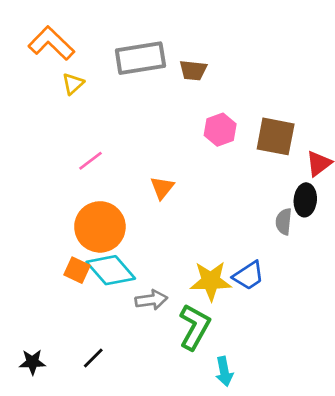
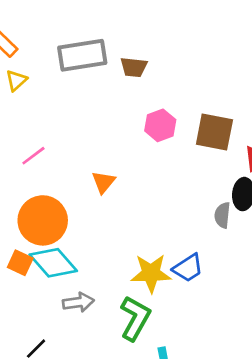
gray arrow: (151, 300) -> (78, 302), moved

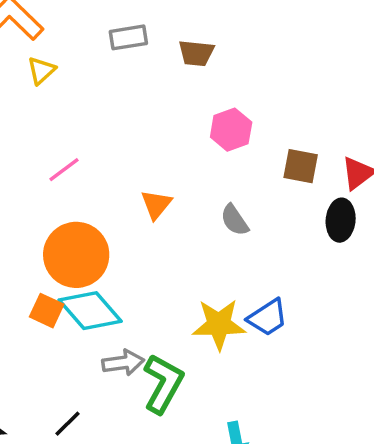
gray rectangle: (82, 55) -> (128, 37), size x0.6
brown square: (214, 132) -> (301, 166), moved, size x0.7
gray semicircle: (222, 215) -> (234, 220), moved, turned -40
green L-shape: (135, 318) -> (163, 384), moved

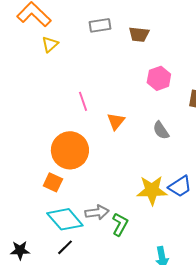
pink line: (64, 170) -> (83, 101), moved, turned -72
cyan diamond: (90, 311) -> (65, 219), moved
green L-shape: (163, 384) -> (120, 224), size x0.7

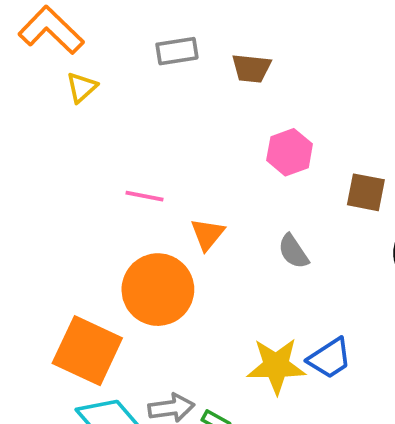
pink line: (83, 101) -> (145, 196), turned -60
orange circle: (70, 150) -> (158, 290), moved
orange square: (53, 182) -> (87, 351), size x1.8

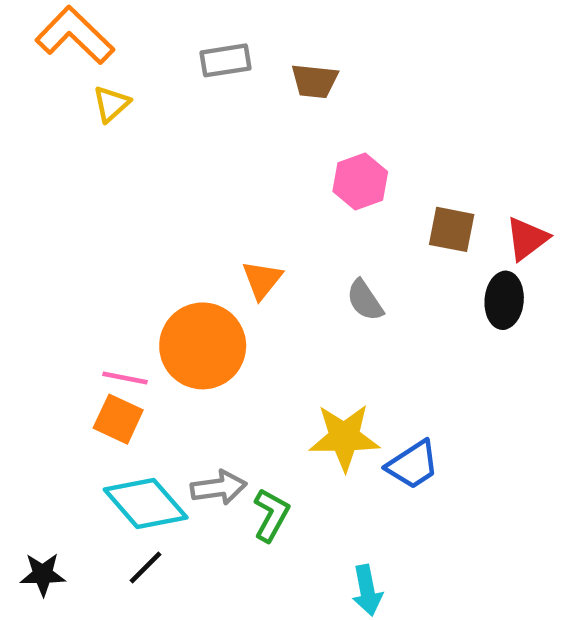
pink line: (145, 196) -> (125, 378), moved
orange square: (87, 351) -> (118, 419), size x0.6
blue trapezoid: (330, 358) -> (413, 465), moved

